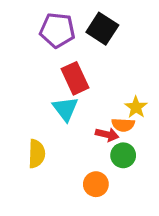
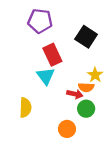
black square: (102, 29) -> (86, 37), moved

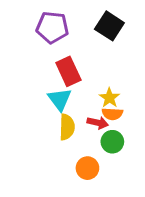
black square: (86, 37) -> (109, 26), moved
yellow star: (95, 75) -> (109, 98), moved
yellow semicircle: (25, 108) -> (67, 127), moved

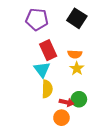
orange semicircle: (112, 114) -> (75, 54), moved
red arrow: (98, 123) -> (67, 102), moved

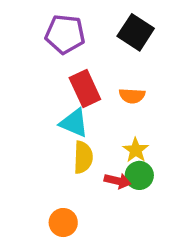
yellow star: (77, 68) -> (136, 150), moved
cyan triangle: (42, 70) -> (74, 123), turned -30
orange circle: (61, 118) -> (63, 223), moved

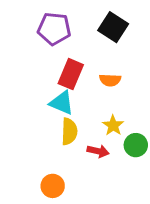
red rectangle: (85, 88) -> (71, 74), turned 48
green circle: (139, 175) -> (136, 145), moved

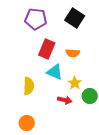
cyan triangle: (62, 103) -> (55, 72), moved
yellow semicircle: (69, 131) -> (29, 86), moved
orange circle: (53, 186) -> (27, 123), moved

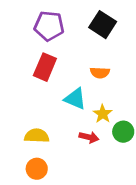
red rectangle: (47, 49) -> (45, 67), moved
yellow semicircle: (29, 86) -> (37, 136), moved, turned -90

